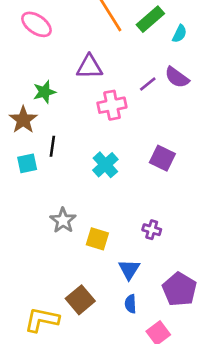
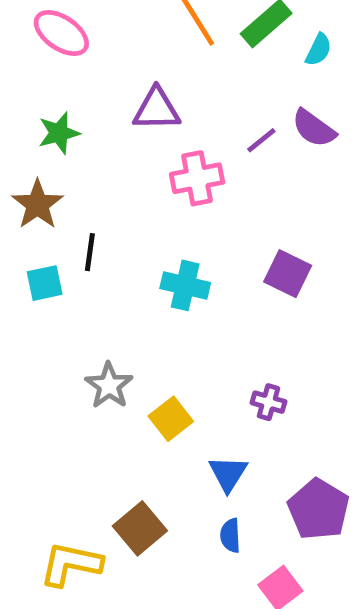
green star: (44, 92) -> (59, 133), moved
cyan cross: (105, 165) -> (185, 285), turned -35
yellow square: (97, 239) -> (171, 419), turned 35

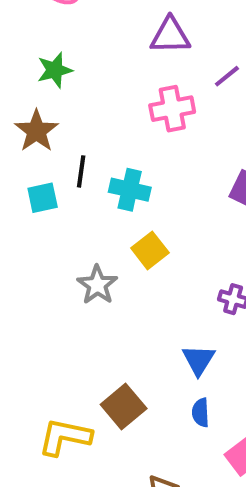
purple triangle: (157, 109) -> (170, 36), moved
cyan cross: (185, 285) -> (130, 190), moved
yellow square: (171, 419) -> (150, 250), moved

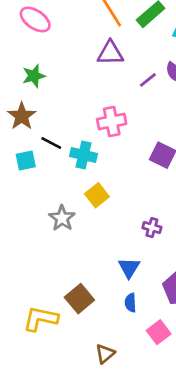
pink cross: (172, 109) -> (112, 122), moved
black line: (81, 171) -> (51, 143), turned -70

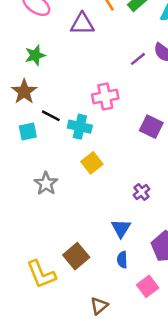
purple triangle: (110, 53) -> (82, 24), moved
gray star: (62, 218) -> (46, 184), moved
purple cross: (152, 228) -> (142, 192), turned 35
yellow L-shape: (41, 319) -> (41, 274), turned -124

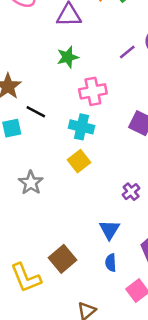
green star: (35, 55) -> (68, 57), moved
cyan cross: (80, 127) -> (82, 127), moved

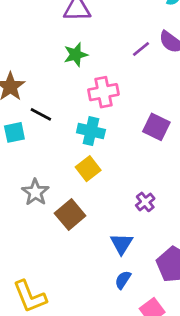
brown square: (63, 259) -> (70, 214), moved
blue semicircle: (111, 263) -> (123, 280), turned 36

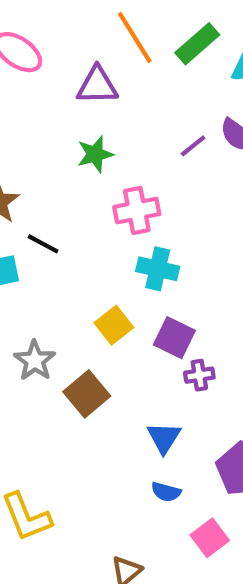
purple square: (156, 127) -> (174, 338), moved
cyan cross: (91, 131) -> (158, 269), moved
purple cross: (145, 202) -> (199, 375), turned 30
blue semicircle: (123, 280) -> (166, 492), turned -108

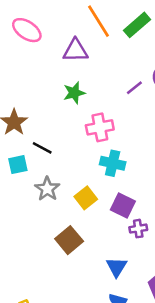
gray star: (35, 361) -> (47, 189), moved

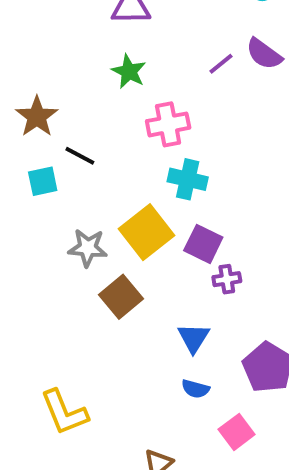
green star: (74, 93) -> (129, 72), turned -30
gray star: (47, 189) -> (88, 248), moved, turned -30
yellow square: (86, 198) -> (146, 232), size x1.5

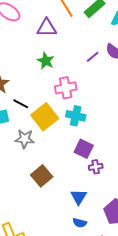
yellow square: (146, 232) -> (45, 117), moved
gray star: (88, 248) -> (25, 139), moved

